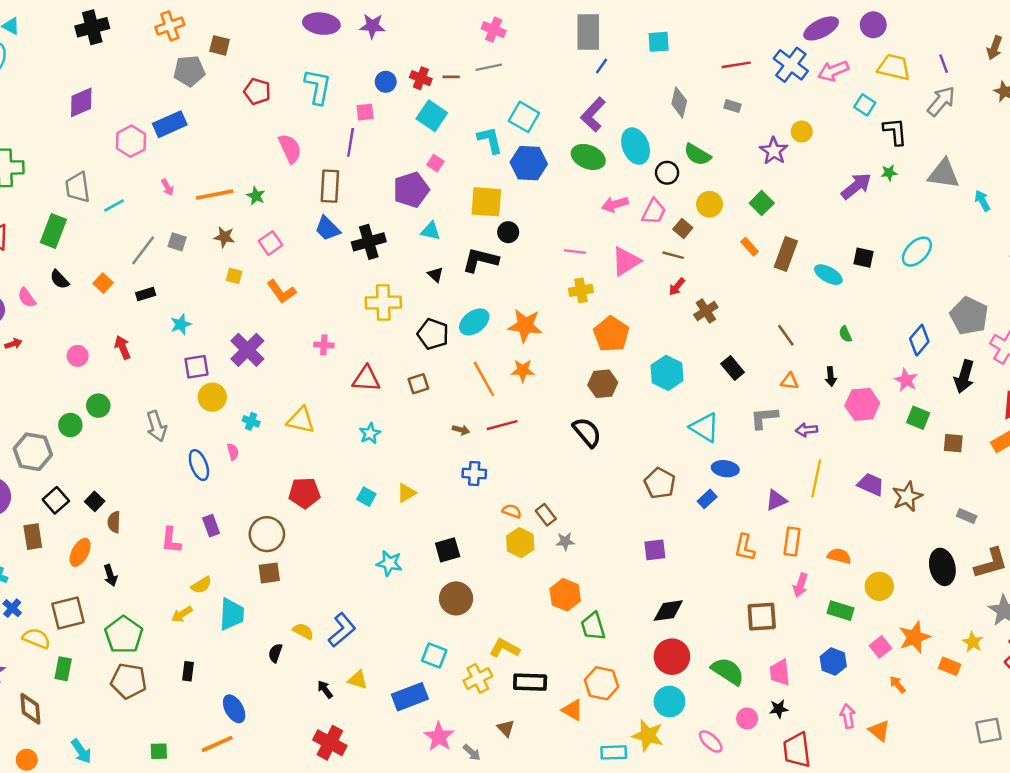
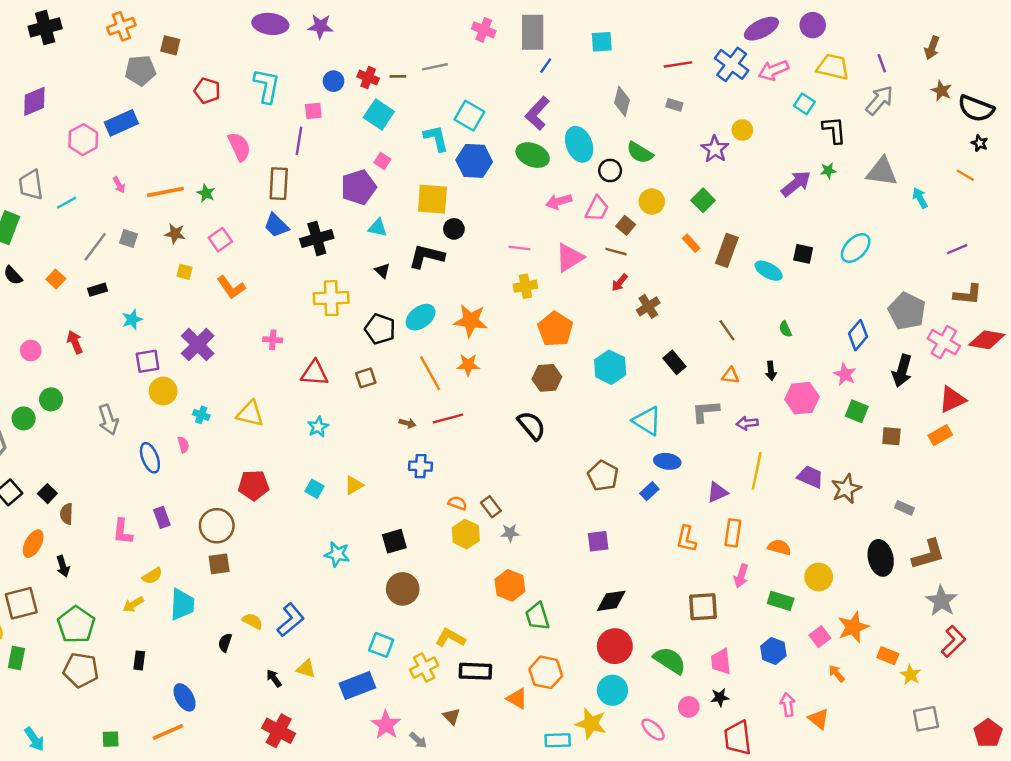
pink cross: (494, 30) -> (484, 30), moved
yellow star: (973, 642) -> (910, 675), moved

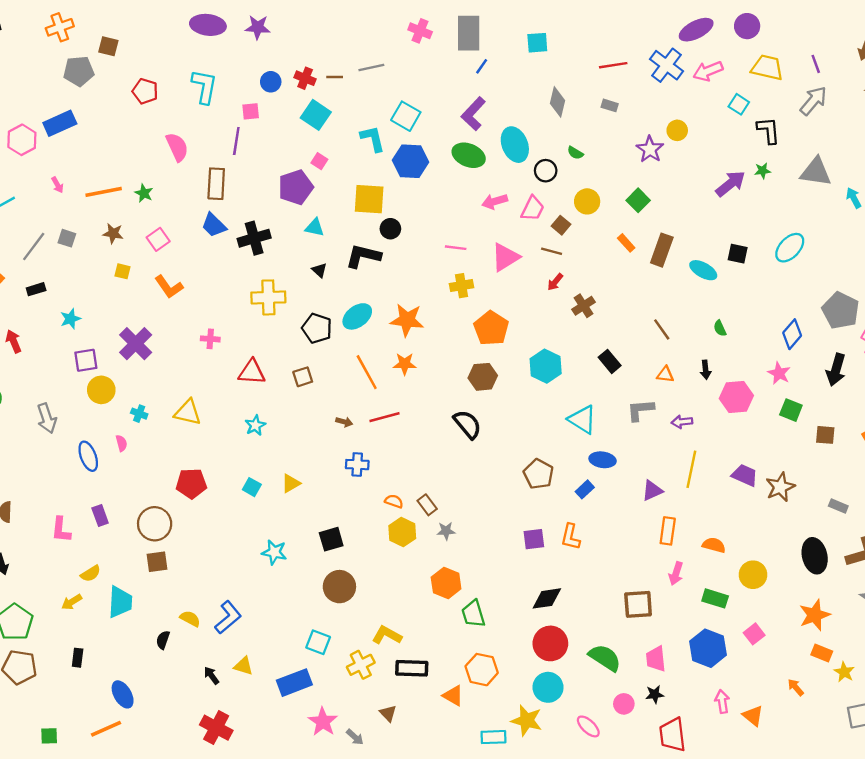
green semicircle: (640, 153) -> (575, 153), size x0.6
orange L-shape: (686, 539) -> (571, 537), moved
orange star: (853, 627) -> (815, 615), moved
blue hexagon: (773, 651) -> (708, 648), size x1.4
orange arrow: (837, 674) -> (796, 687), moved

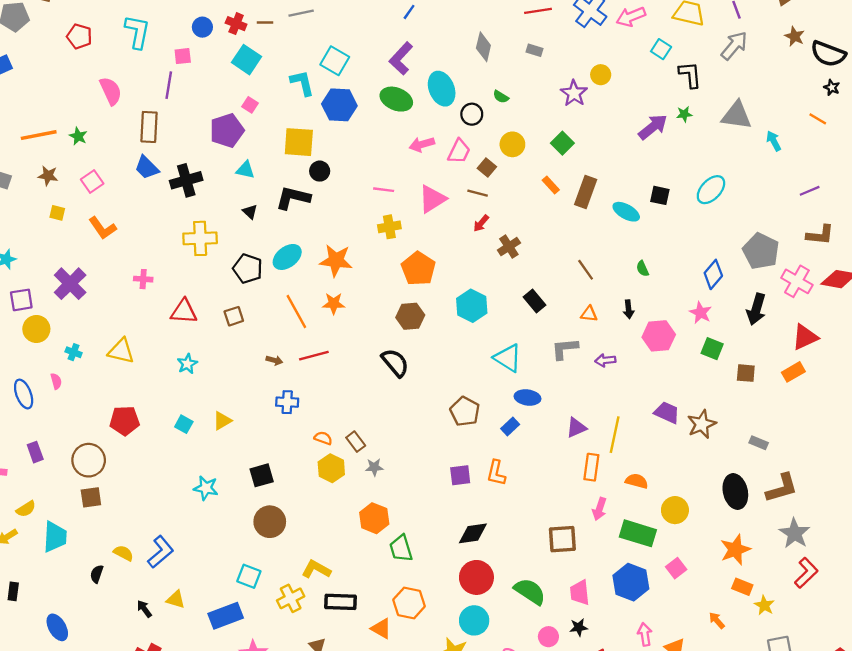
yellow line: (691, 469) -> (615, 435), moved
green rectangle: (715, 598) -> (638, 533), size x1.4

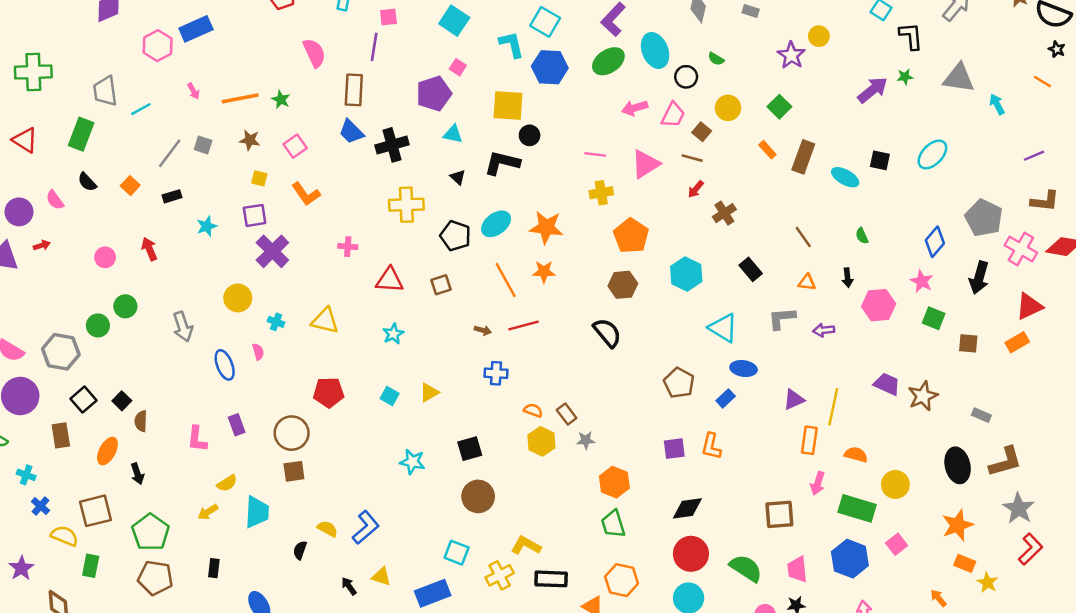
green ellipse: (396, 99) -> (608, 61), turned -56
purple square: (21, 300) -> (255, 215), moved
orange hexagon: (374, 518) -> (614, 482), moved

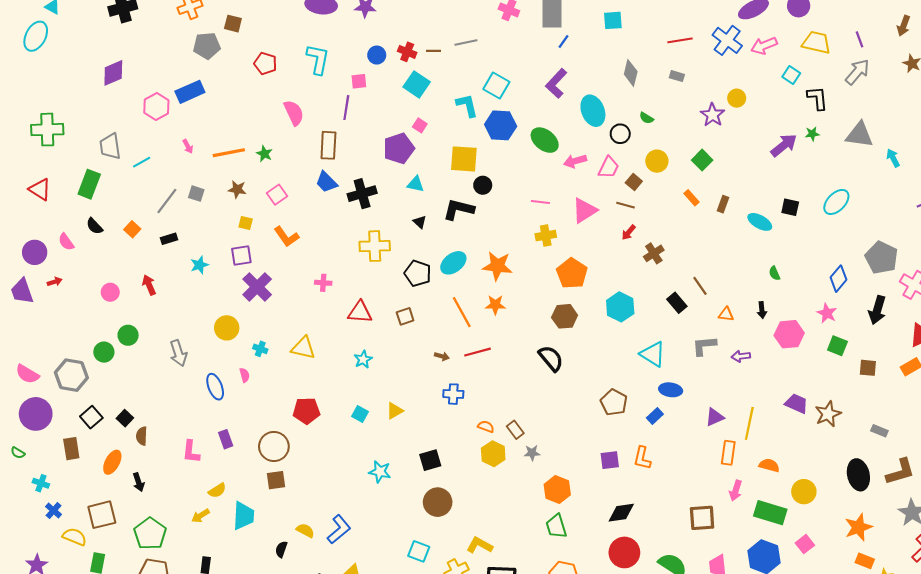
green ellipse: (608, 61) -> (545, 140), moved, turned 72
brown rectangle: (803, 157) -> (723, 204), size x0.6
brown line: (803, 237) -> (700, 286), moved

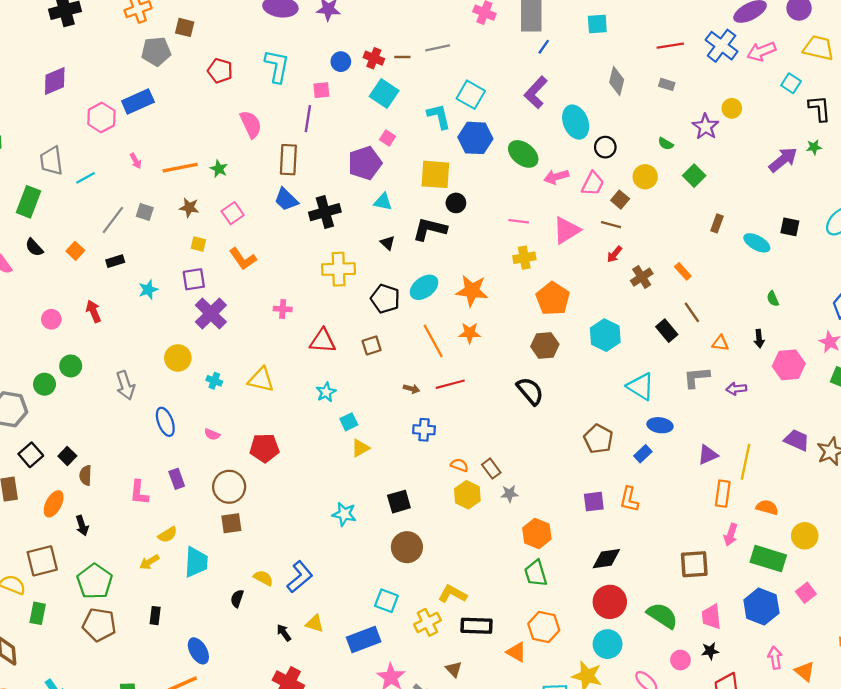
green semicircle: (646, 118) -> (666, 144), moved
orange rectangle: (692, 198) -> (683, 271), moved
pink semicircle: (245, 375) -> (212, 434), moved, turned 128
cyan square: (360, 414) -> (349, 422), moved, turned 35

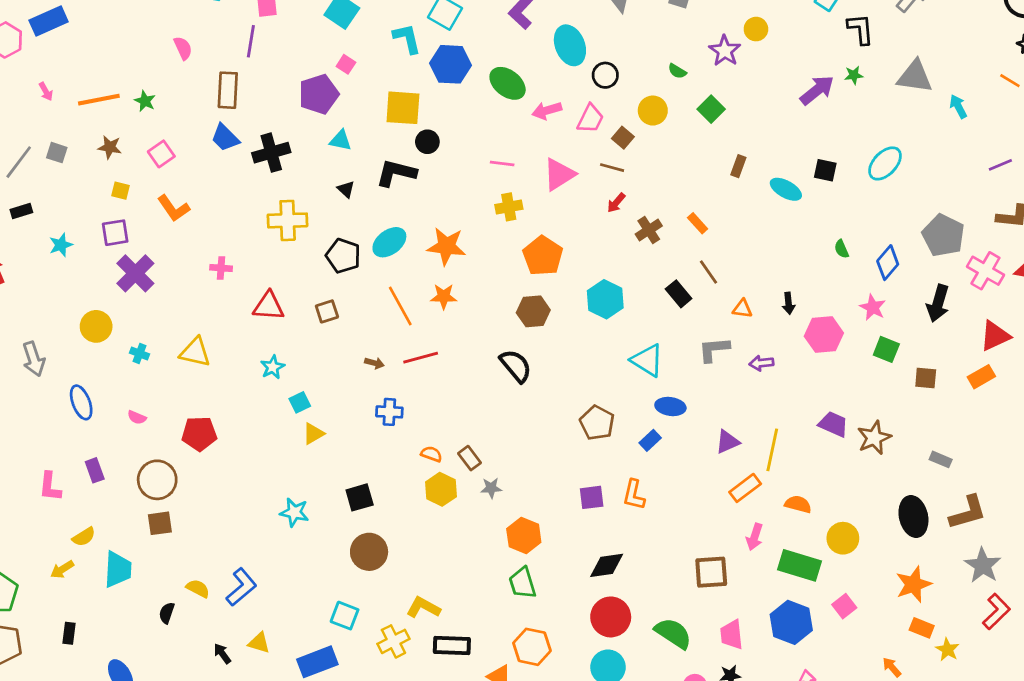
pink semicircle: (251, 124) -> (183, 48), size x0.7
green semicircle: (773, 299) -> (842, 249), moved
orange rectangle: (723, 494) -> (745, 488), turned 45

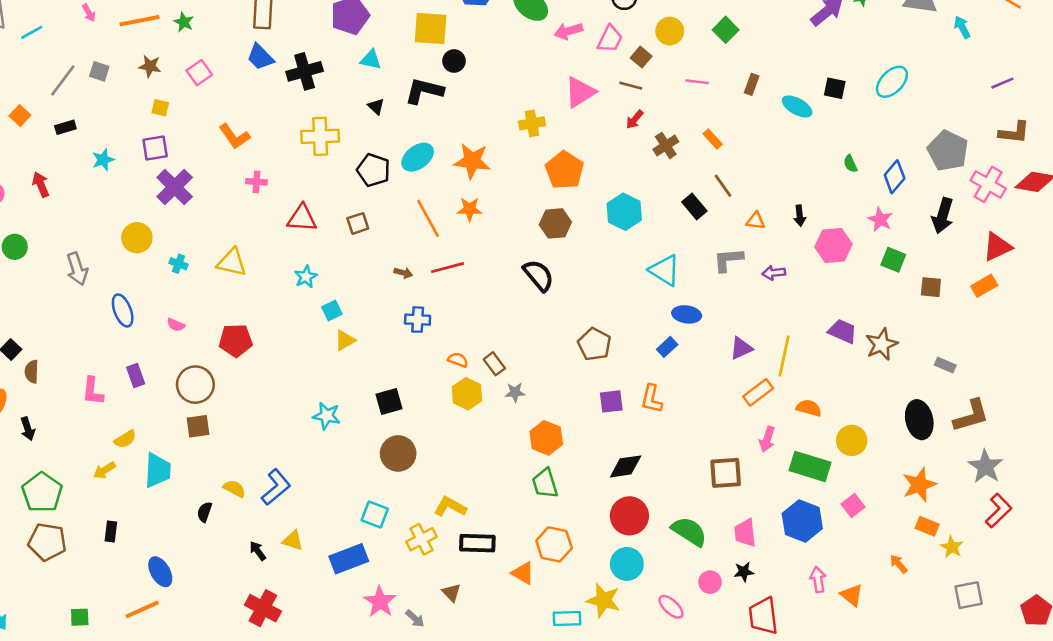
pink line: (502, 163) -> (697, 82), moved
orange L-shape: (173, 208) -> (234, 136), moved
brown pentagon: (597, 423) -> (594, 344), moved

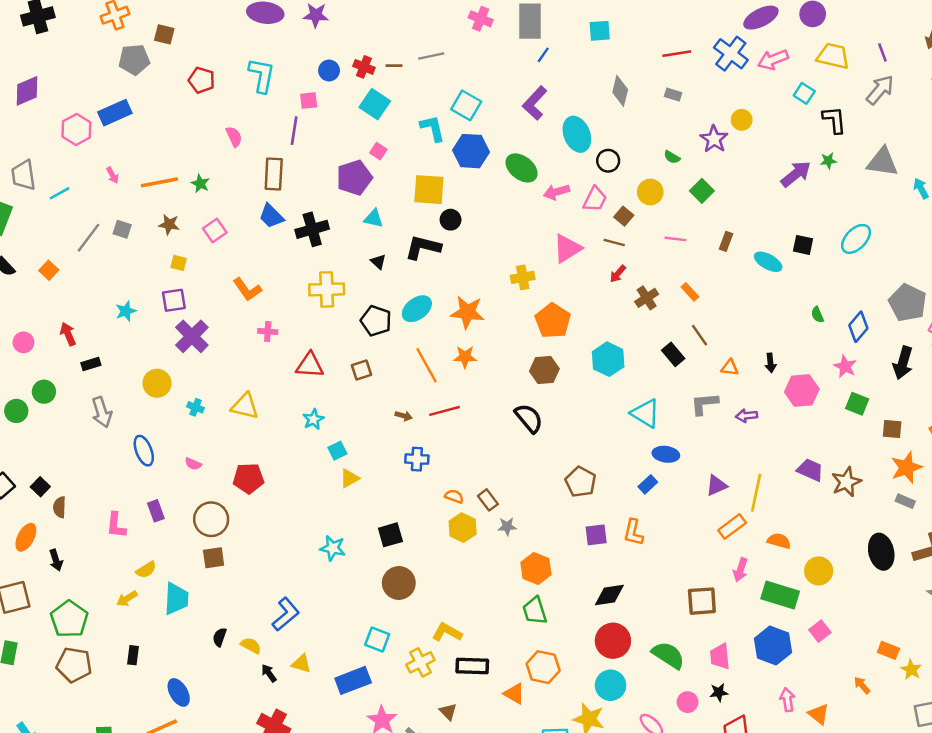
black rectangle: (65, 127) -> (91, 364), moved
orange star: (919, 485) -> (906, 467), moved
yellow semicircle: (234, 489) -> (251, 646), moved

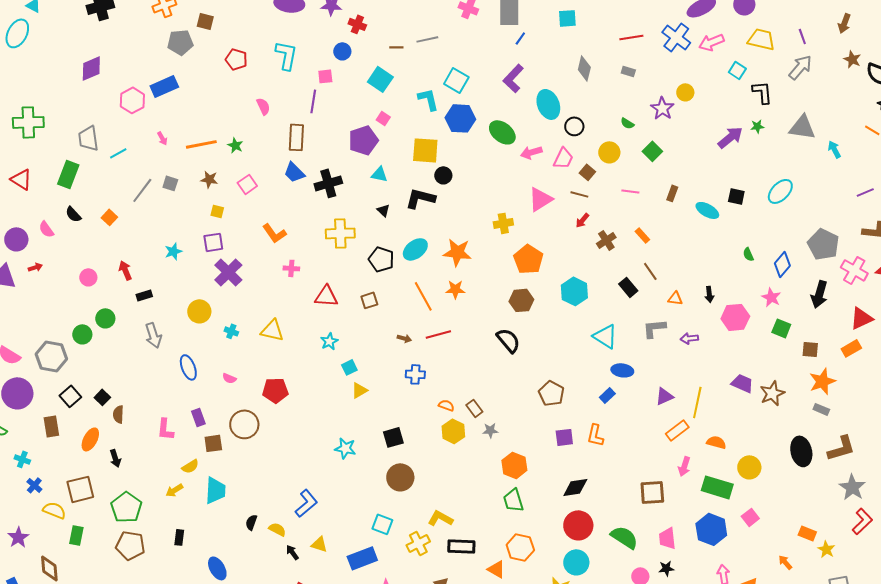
red cross: (364, 67) -> (357, 24), moved
brown square: (214, 558) -> (213, 443), moved

